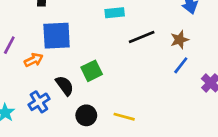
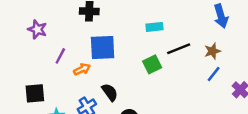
green square: (92, 71) -> (152, 64), moved

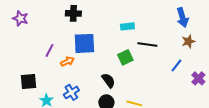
purple star: (37, 29) -> (20, 18), moved
black line: (179, 49) -> (147, 44), turned 30
brown star: (212, 51) -> (188, 41), moved
black semicircle: (110, 92) -> (108, 80), moved

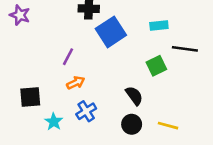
blue square: (84, 43) -> (111, 32), moved, turned -30
purple line: (49, 50) -> (68, 57), moved
orange arrow: (67, 61) -> (76, 83), moved

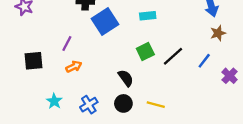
black line: (185, 49) -> (173, 56), moved, turned -50
black square: (30, 97) -> (33, 61), moved
blue cross: (86, 111) -> (89, 105), moved

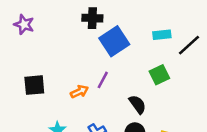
purple line: (67, 43) -> (103, 80), moved
black line: (173, 56) -> (189, 45), moved

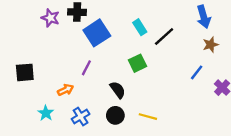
purple star: (24, 24) -> (50, 18), moved
cyan rectangle: (162, 35) -> (140, 27), turned 63
orange arrow: (79, 92) -> (65, 90), moved

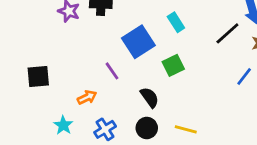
blue square: (97, 33) -> (138, 42), moved
black line: (164, 36) -> (227, 33), moved
purple line: (86, 68) -> (112, 71), turned -63

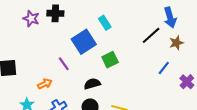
cyan rectangle: (176, 22) -> (105, 23), moved
black semicircle: (150, 97) -> (92, 84), turned -70

